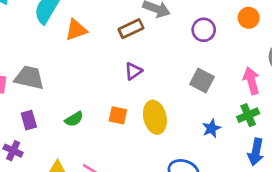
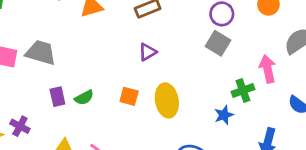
gray square: (202, 81) -> (218, 43), moved
green cross: (248, 115) -> (243, 90), moved
purple rectangle: (29, 120) -> (57, 97), moved

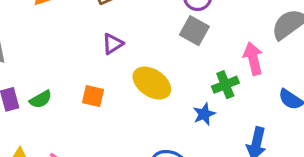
yellow ellipse: (167, 100) -> (152, 83), moved, turned -44

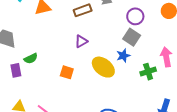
green semicircle: (41, 99) -> (31, 58), moved
blue star: (204, 114) -> (123, 56), moved

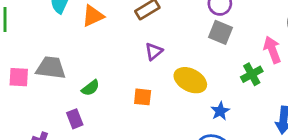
blue star: (123, 56) -> (220, 111), moved
purple rectangle: (16, 70) -> (75, 119), moved

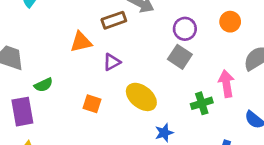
orange triangle: (93, 16) -> (81, 42), moved
purple rectangle: (75, 119) -> (22, 112), size x1.5

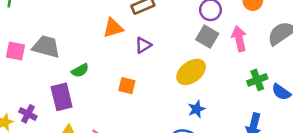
pink arrow: (226, 84) -> (239, 39), moved
yellow ellipse: (141, 97) -> (191, 72), moved, turned -72
green cross: (202, 103) -> (257, 80), moved

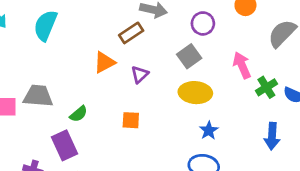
gray square: (207, 37) -> (189, 56), moved, turned 35
pink arrow: (239, 39) -> (242, 65), moved
yellow ellipse: (191, 72) -> (195, 93), turned 52

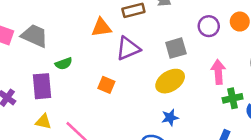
purple circle: (203, 23) -> (209, 26), moved
purple triangle: (140, 74) -> (128, 48), size x1.5
yellow ellipse: (195, 93) -> (170, 81), turned -56

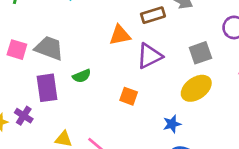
purple rectangle: (42, 86) -> (47, 88), moved
blue star: (170, 118) -> (172, 124), moved

